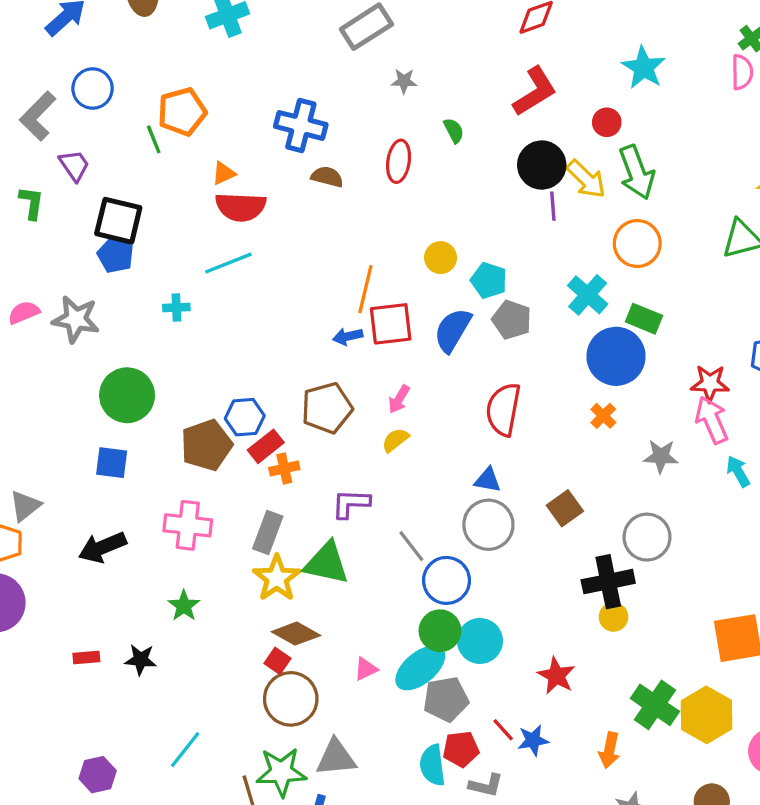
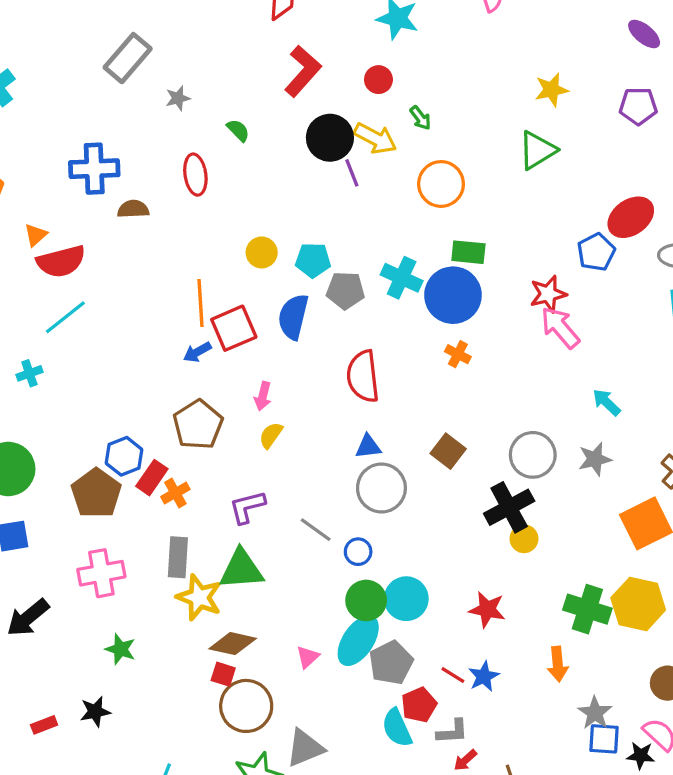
green arrow: (637, 172) -> (420, 118), size x0.5
cyan cross: (588, 295) -> (402, 278), moved
gray star: (661, 456) -> (595, 459), moved
cyan arrow: (738, 471) -> (606, 402), moved
blue circle: (447, 580) -> (358, 552), size x0.6

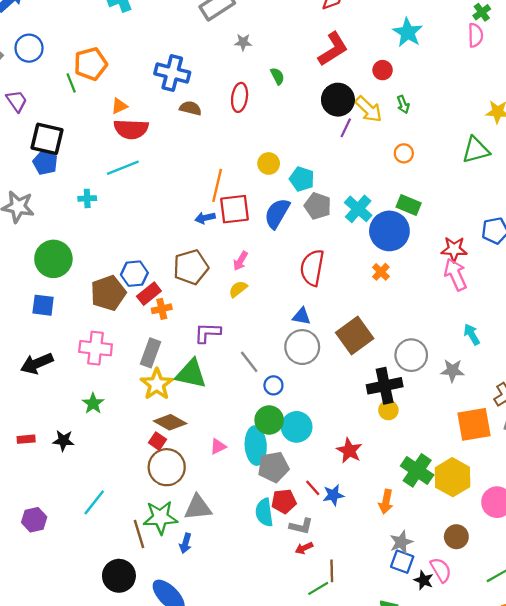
purple line: (352, 173) -> (346, 128), turned 30
orange circle: (441, 184) -> (404, 153), size x0.6
brown square: (448, 451) -> (355, 335), size x1.5
cyan ellipse: (358, 641) -> (256, 446), turned -54

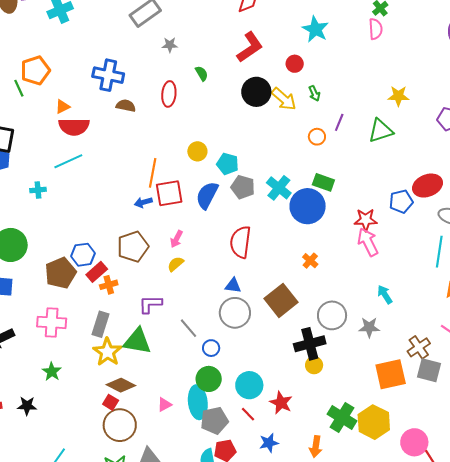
purple line: (346, 128) -> (339, 122), moved
orange cross: (381, 272) -> (310, 261), moved
cyan circle: (297, 427) -> (249, 385), moved
red line: (313, 488) -> (248, 414), moved

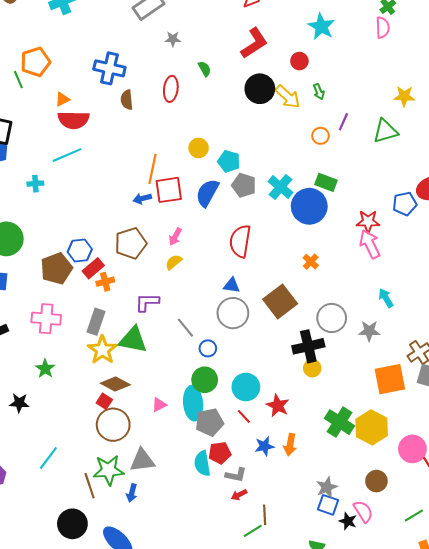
brown semicircle: (126, 106) -> (127, 100), turned -108
orange arrow: (316, 447) -> (290, 445), moved

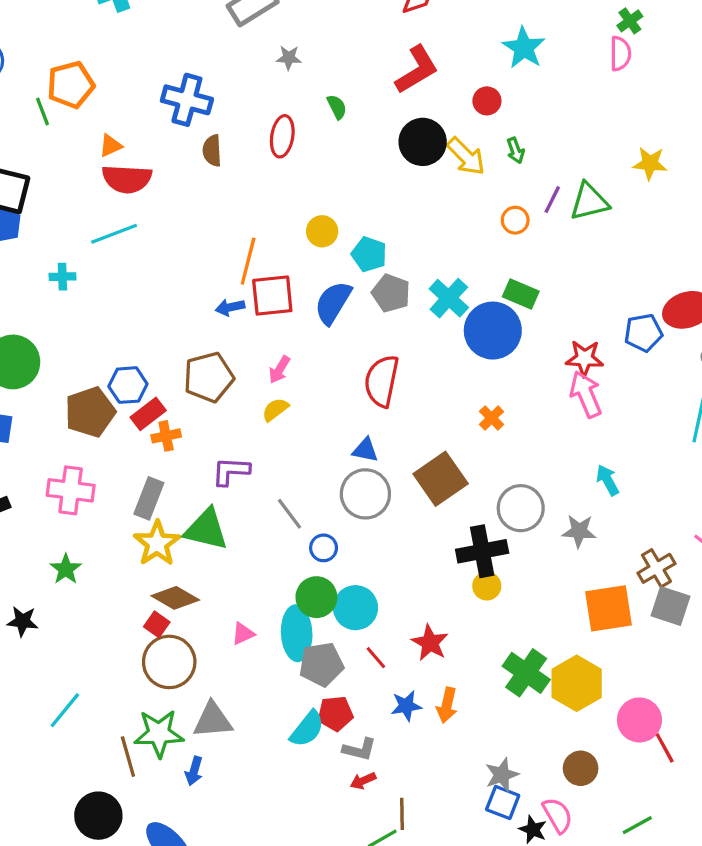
green triangle: (385, 131) -> (589, 202), moved
cyan circle: (246, 387) -> (355, 608), moved
cyan semicircle: (202, 463) -> (307, 729), turned -135

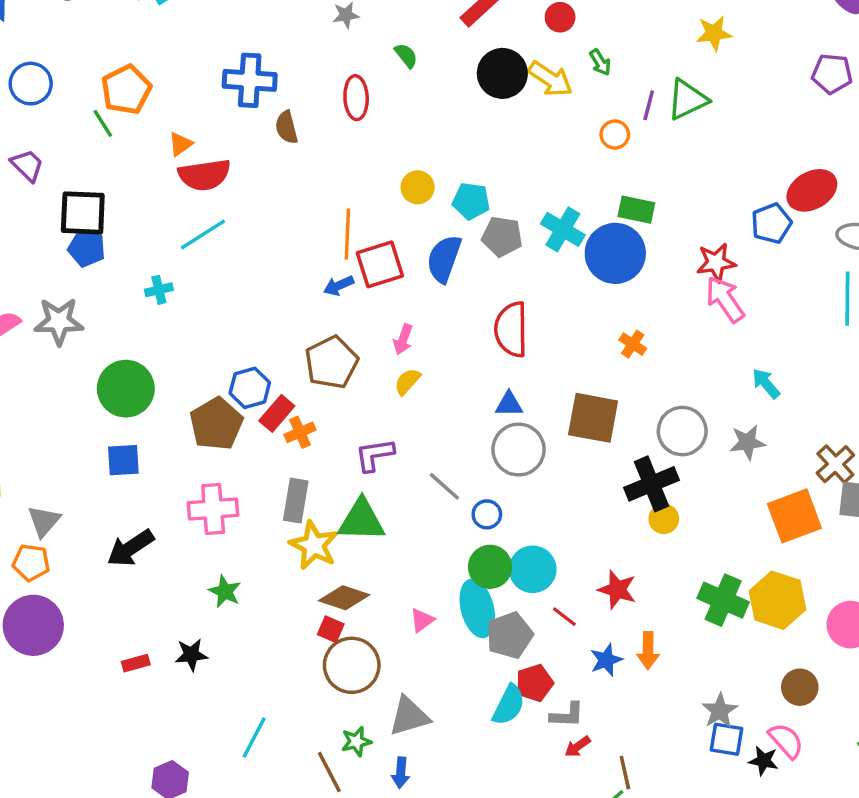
yellow star: (650, 163) -> (714, 33), moved
brown square: (441, 479) -> (593, 418), turned -33
green star: (159, 733) -> (356, 741), size x0.6

